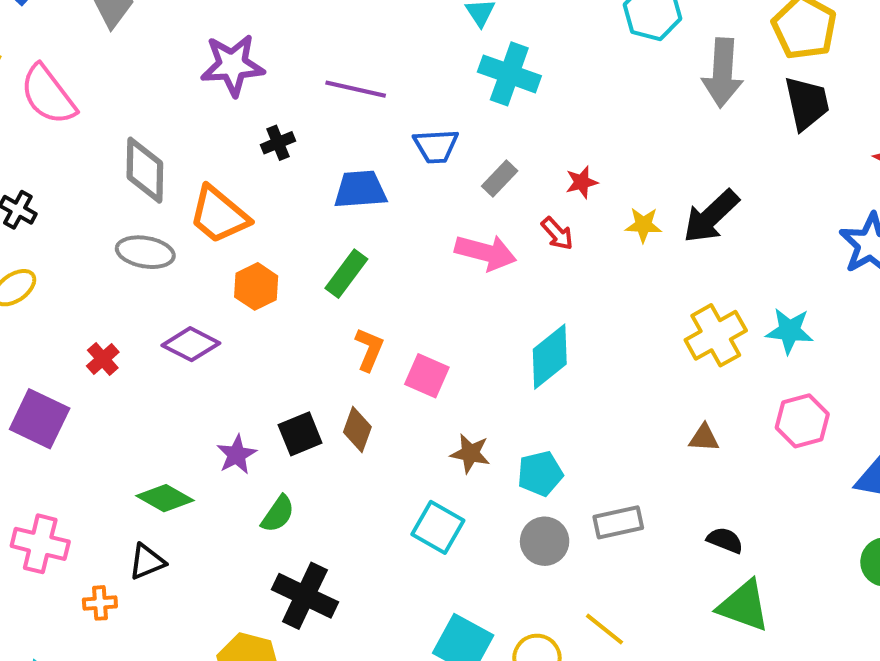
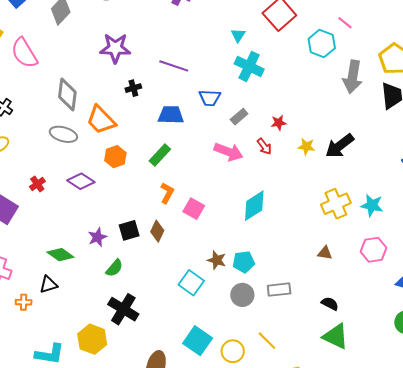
brown star: (470, 453) -> (217, 260), moved

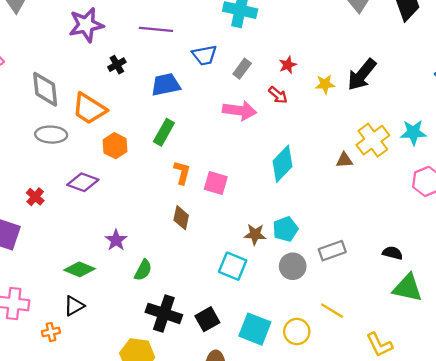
black square: (129, 230) -> (207, 319), moved
brown triangle: (325, 253) -> (344, 160), moved

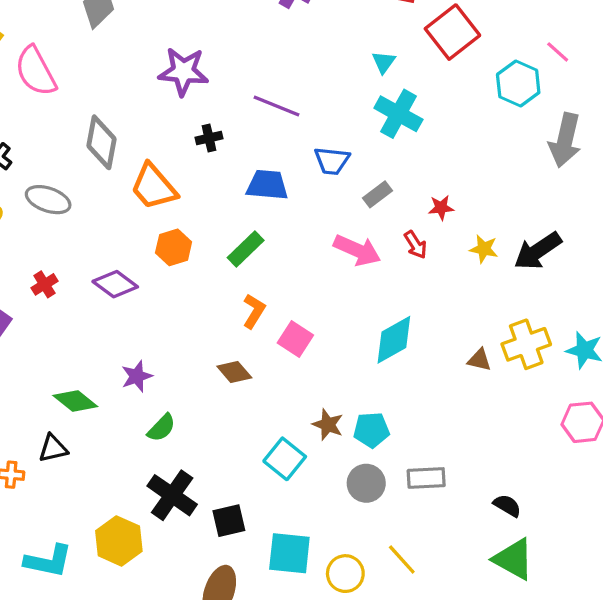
gray ellipse: (51, 135) -> (48, 200), moved
brown diamond: (181, 218) -> (234, 372), turned -70
cyan square: (255, 329) -> (289, 553), turned -32

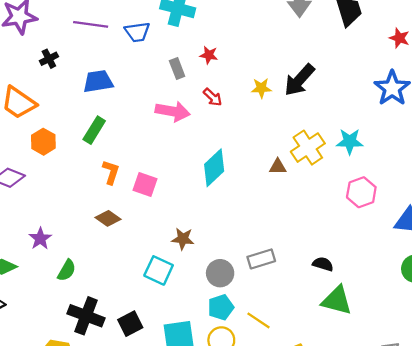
blue trapezoid: (332, 161) -> (137, 32), moved
gray rectangle: (377, 194) -> (177, 68), turned -60
red star: (441, 208) -> (209, 55), moved, turned 30
cyan pentagon: (371, 430) -> (221, 307), moved

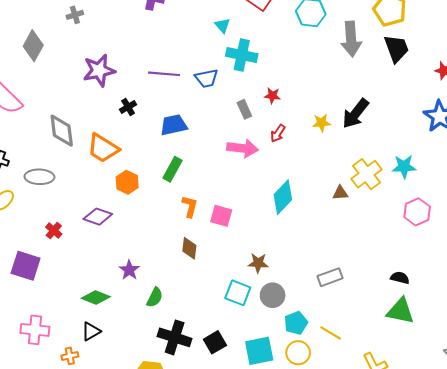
red arrow: (213, 97) -> (278, 133), turned 84
brown diamond: (108, 218) -> (189, 248), turned 65
black semicircle: (323, 264) -> (400, 278), moved
gray circle: (220, 273) -> (273, 295), moved

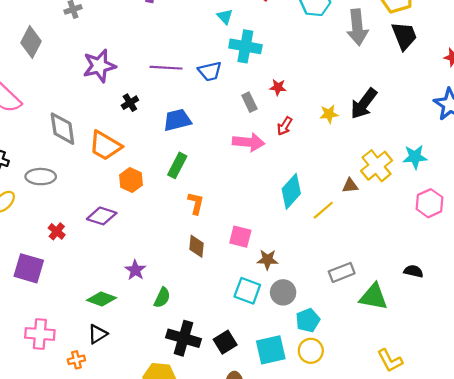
pink square: (221, 216) -> (240, 237), moved
green triangle: (400, 311) -> (374, 297), moved
yellow line: (331, 333) -> (323, 210), moved, turned -70

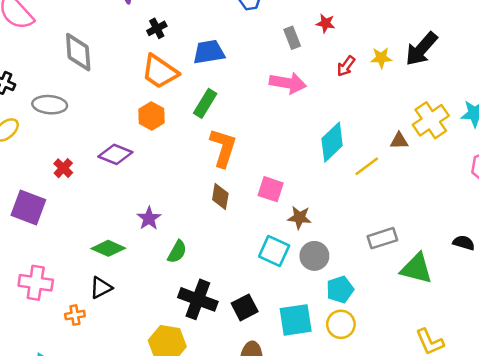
red arrow: (285, 126) -> (346, 66), moved
orange trapezoid: (105, 146) -> (160, 72), moved
orange L-shape: (196, 203) -> (223, 148), size x1.5

